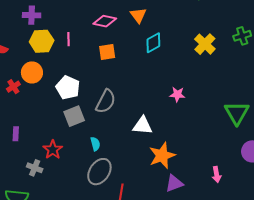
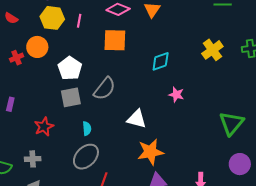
cyan diamond: (153, 43) -> (161, 61), moved
orange square: (107, 52) -> (115, 40), size x1.4
gray cross: (35, 168) -> (33, 159), moved, turned -35

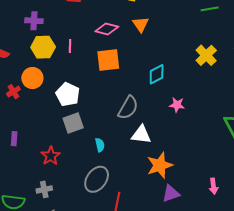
gray semicircle: (105, 89) -> (128, 108), moved
cyan semicircle: (87, 129) -> (100, 145), moved

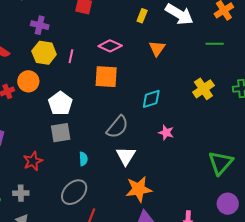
orange triangle: (141, 24) -> (157, 48), moved
white triangle: (141, 135) -> (126, 156), turned 45

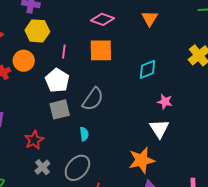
pink line: (71, 56) -> (64, 52), moved
gray semicircle: (117, 127) -> (93, 99), moved
white triangle: (126, 156) -> (159, 129), moved
gray cross: (21, 193) -> (42, 167), moved, turned -35

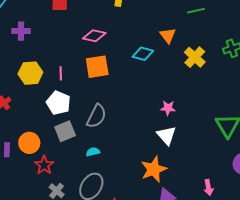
orange triangle: (150, 18) -> (168, 35), moved
yellow hexagon: (37, 31) -> (30, 73), moved
orange circle: (24, 61) -> (29, 143), moved
cyan diamond: (148, 69) -> (143, 54), moved, turned 45
cyan semicircle: (84, 134) -> (93, 152), turned -88

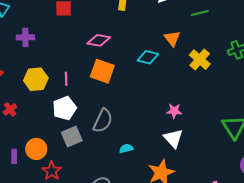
orange square: (97, 67) -> (102, 71), turned 30
white pentagon: (58, 103) -> (64, 108), turned 30
cyan semicircle: (93, 152) -> (126, 149), moved

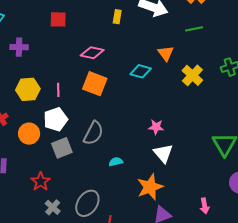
pink star: (174, 111) -> (156, 127), moved
orange circle: (36, 149) -> (29, 134), moved

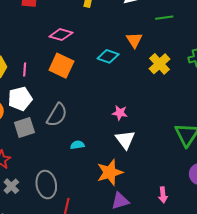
gray ellipse: (87, 203) -> (46, 185), turned -48

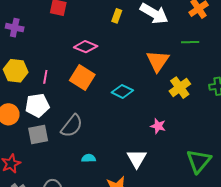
orange triangle: (134, 40) -> (158, 61), size x1.4
cyan diamond: (108, 56) -> (122, 91), moved
pink star: (120, 113) -> (158, 126), moved

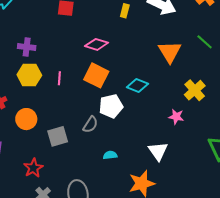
purple cross: (15, 28) -> (27, 47), moved
green line: (190, 42) -> (205, 42), moved, turned 48
yellow cross: (180, 88) -> (195, 90), moved
white pentagon: (37, 105) -> (111, 106), moved
gray semicircle: (72, 126) -> (90, 125), size x0.7

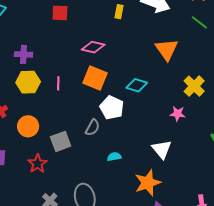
green line: (205, 42) -> (199, 22), moved
white pentagon: (111, 106) -> (112, 108), turned -30
red star: (33, 168) -> (37, 164), moved

